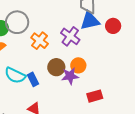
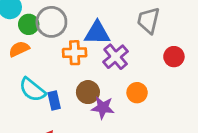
blue triangle: (90, 21) -> (97, 33), moved
orange cross: (40, 41) -> (75, 53), turned 36
orange circle: (78, 65) -> (137, 93), moved

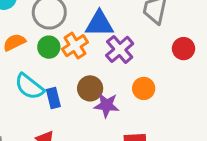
green circle: (29, 24) -> (49, 47), moved
orange cross: (75, 53) -> (75, 46), turned -30

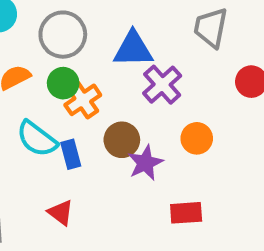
orange cross: (75, 46) -> (83, 100), moved
purple star: (107, 105) -> (145, 163), turned -30

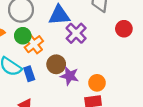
orange circle: (197, 138) -> (97, 83), moved
purple star: (145, 163) -> (70, 76), turned -30

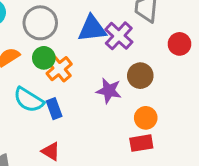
purple cross: (76, 33) -> (119, 36), moved
brown circle: (56, 64) -> (140, 76), moved
purple star: (70, 76) -> (109, 91), moved

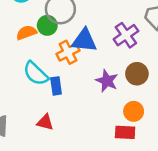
blue triangle: (92, 29) -> (84, 40), moved
green circle: (44, 58) -> (47, 25), moved
red triangle: (51, 151) -> (45, 122), turned -30

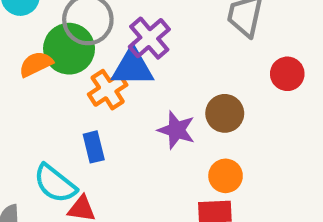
green circle: (47, 25) -> (69, 49), size x1.5
purple cross: (126, 35) -> (149, 38), moved
cyan semicircle: (36, 73) -> (55, 184), moved

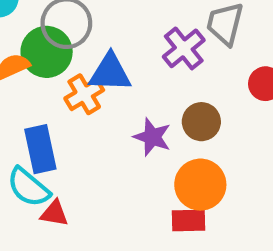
purple cross: (149, 38) -> (184, 48), moved
blue rectangle: (94, 147) -> (40, 149), moved, size x1.5
orange circle: (226, 176) -> (200, 185), size x1.5

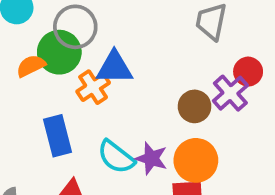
purple cross: (184, 48) -> (230, 93), moved
purple star: (152, 137) -> (151, 158), moved
cyan semicircle: (28, 187) -> (116, 157), moved

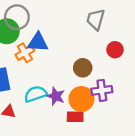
purple cross: (230, 93) -> (102, 90), moved, turned 30
cyan semicircle: (116, 157) -> (35, 94), turned 120

